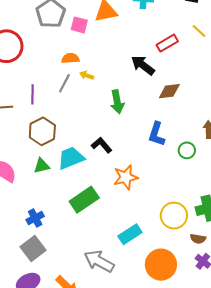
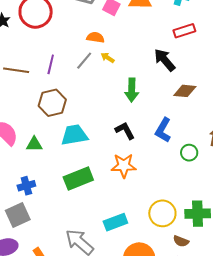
red rectangle: (167, 43) -> (184, 31), moved
black L-shape: (102, 145) -> (125, 131), moved
green triangle: (42, 166) -> (34, 144), moved

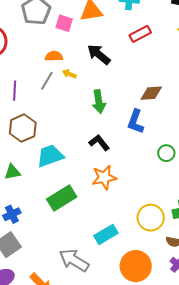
black arrow: (165, 60) -> (99, 54), moved
blue L-shape: (163, 130) -> (136, 122), moved

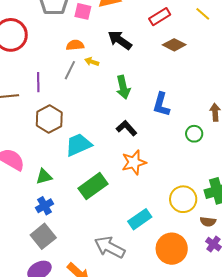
brown diamond: (151, 93) -> (174, 45), moved, turned 35
green triangle: (12, 172) -> (44, 176), moved

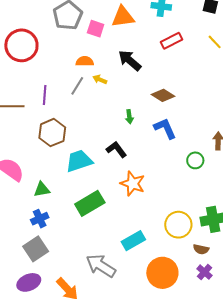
brown diamond: (174, 45) -> (163, 95), moved
green arrow: (123, 87) -> (129, 117), moved, size x0.6
blue L-shape: (161, 104) -> (165, 128), turned 135
black L-shape: (126, 128) -> (116, 150), moved
orange star: (134, 162) -> (133, 184), turned 30

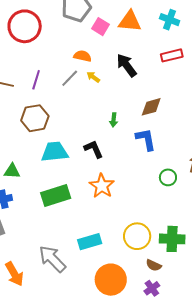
brown diamond: (163, 95) -> (151, 107), turned -60

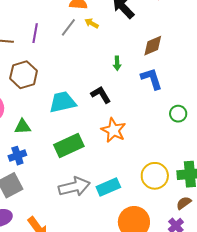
brown hexagon: (35, 118) -> (24, 75), moved
gray arrow: (52, 259) -> (74, 187), moved, turned 128
brown semicircle: (154, 265) -> (184, 203), moved, turned 126

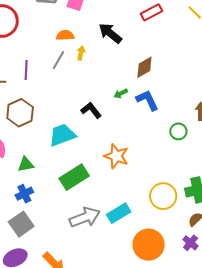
yellow arrow: (92, 23) -> (81, 53), turned 80
green arrow: (117, 63) -> (121, 94), moved, turned 72
black L-shape: (101, 95) -> (91, 110), moved

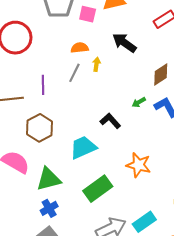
green triangle: (26, 164) -> (49, 179), size x1.5

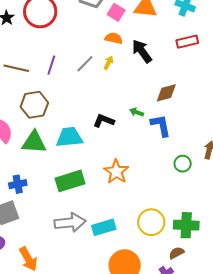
orange semicircle: (80, 48) -> (114, 38), moved
green arrow: (139, 102) -> (137, 112), turned 32
black L-shape: (110, 121) -> (104, 121), turned -45
green triangle: (49, 179) -> (34, 142), moved

